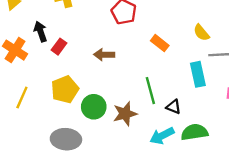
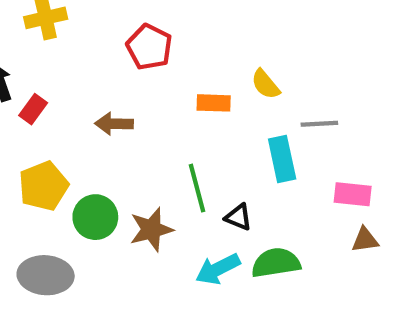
yellow semicircle: (201, 33) -> (265, 84), moved
orange rectangle: (160, 43) -> (214, 103), turned -36

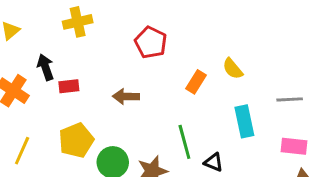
orange rectangle: (214, 103) -> (196, 82), turned -60
red rectangle: (33, 109) -> (69, 86), turned 48
gray line: (319, 124) -> (290, 99), moved

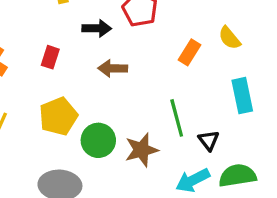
black arrow: (45, 67) -> (97, 28), moved, turned 110
red rectangle: (69, 86) -> (50, 57), turned -66
black triangle: (214, 162) -> (209, 140), turned 30

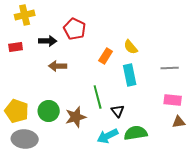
red rectangle: (50, 57) -> (16, 47), moved, turned 64
cyan rectangle: (242, 96) -> (130, 75), moved
yellow pentagon: (58, 116) -> (17, 111), moved, turned -30

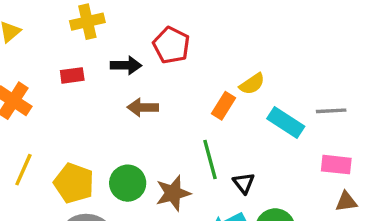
yellow semicircle: (131, 47) -> (252, 84), moved, turned -84
orange rectangle: (106, 56) -> (223, 106), moved
cyan rectangle: (130, 75) -> (286, 123), moved, turned -45

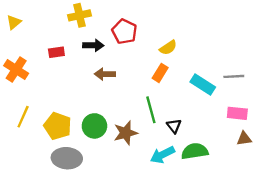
yellow cross: (87, 22) -> (79, 15), moved
yellow semicircle: (252, 84) -> (168, 48), moved

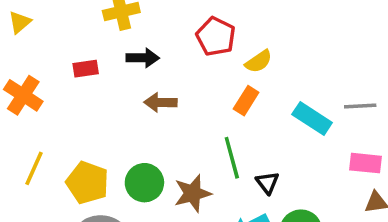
red pentagon: (124, 31) -> (216, 36), moved

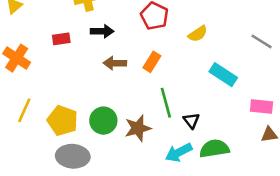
yellow semicircle: (259, 61) -> (198, 34), moved
orange rectangle: (246, 101) -> (152, 62), moved
gray line: (360, 106) -> (262, 41), moved, turned 35

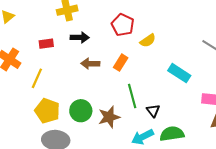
yellow semicircle: (198, 34) -> (148, 41), moved
yellow line: (24, 110) -> (37, 78), moved

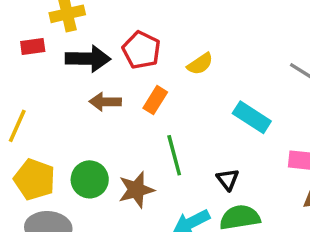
red pentagon: (123, 25) -> (141, 50), moved
black arrow: (80, 37) -> (88, 59), size x1.4
red rectangle: (46, 44) -> (33, 47), moved
black triangle: (153, 111) -> (228, 179), moved

